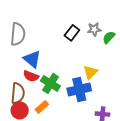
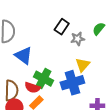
gray star: (94, 29) -> (78, 39), moved
red semicircle: (31, 76) -> (32, 88), moved

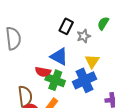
blue triangle: (24, 56) -> (59, 57), moved
red semicircle: (32, 88) -> (43, 72), moved

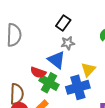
black rectangle: (66, 26) -> (63, 23), moved
gray star: (84, 36) -> (68, 43), moved

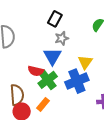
blue triangle: (56, 60) -> (52, 56), turned 30
green cross: (49, 83) -> (48, 80), turned 30

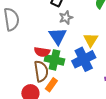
green cross: (48, 80) -> (54, 60), turned -36
brown semicircle: (17, 95) -> (41, 71), moved

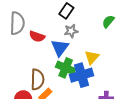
red semicircle: (42, 52) -> (37, 36), moved
green cross: (54, 60) -> (66, 68), moved

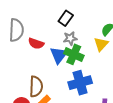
yellow triangle: (92, 57) -> (101, 44), moved
green cross: (66, 68) -> (74, 54), moved

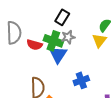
green cross: (74, 54) -> (53, 41), moved
blue cross: (80, 83) -> (81, 80), size x0.7

